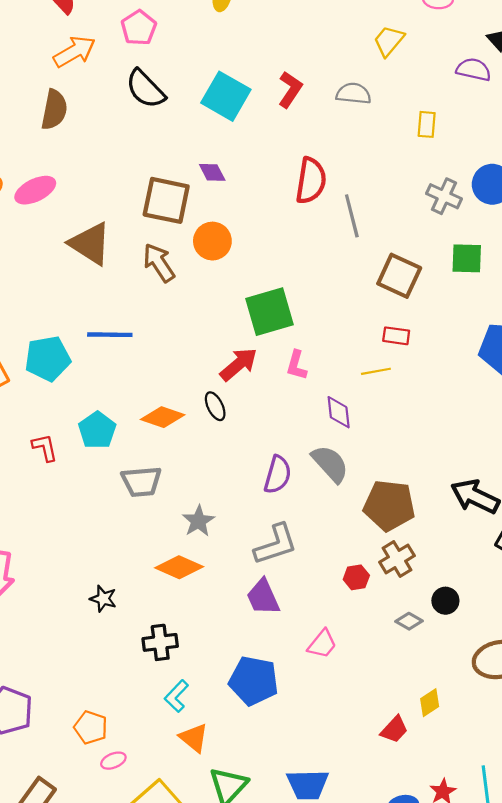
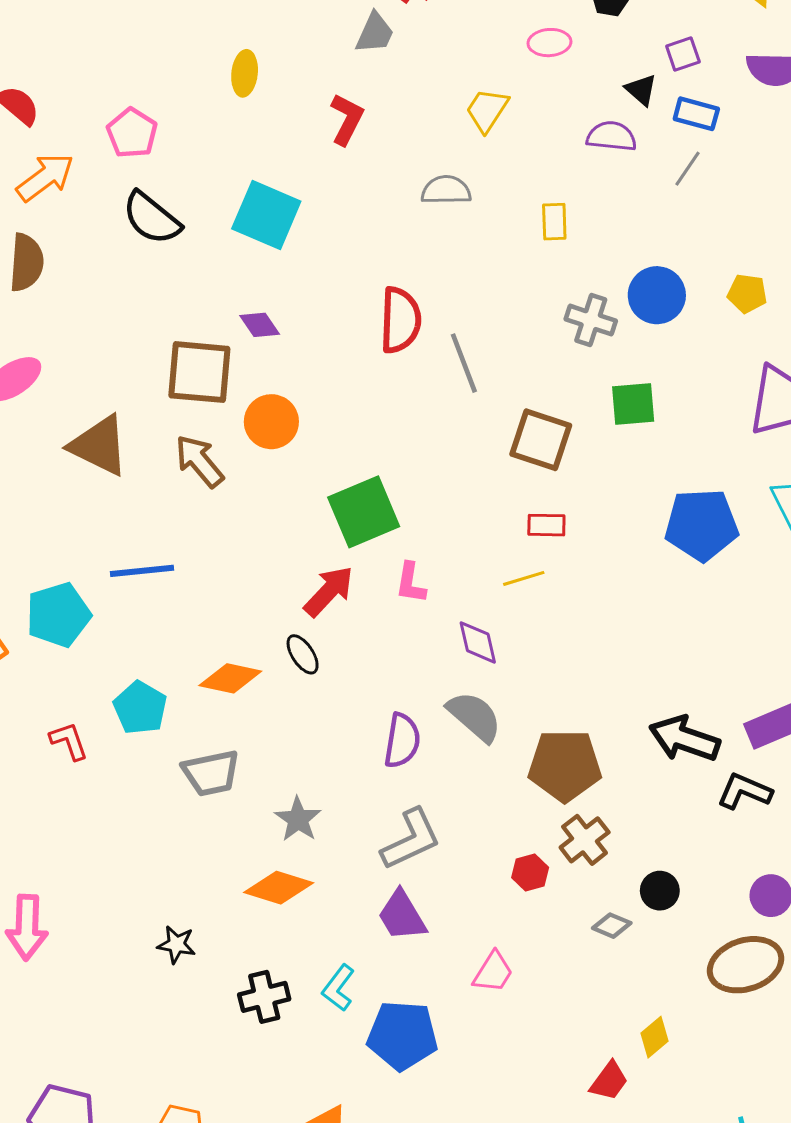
red L-shape: (290, 89) -> (347, 119), moved
cyan L-shape: (176, 696) -> (338, 988), moved

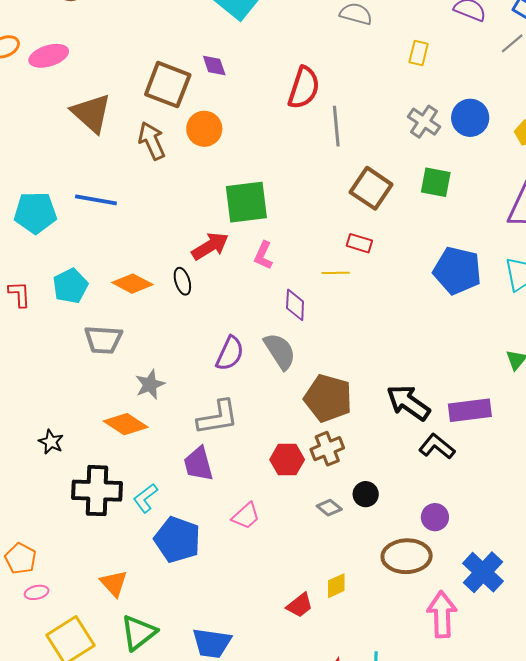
red hexagon: (530, 873) -> (287, 460), size x1.4
black cross: (264, 997) -> (97, 491), size x1.5

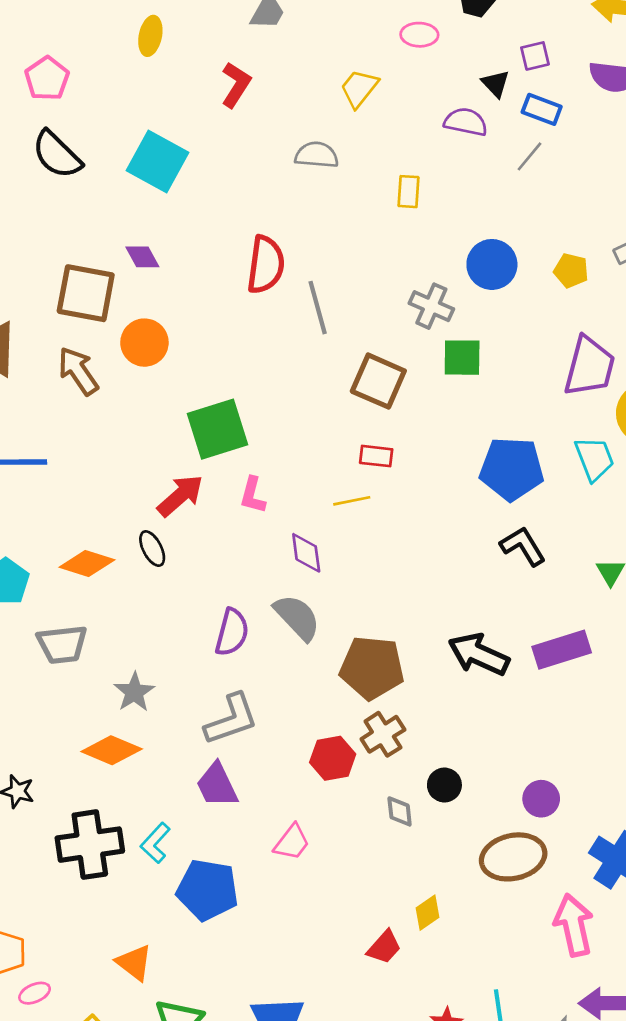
gray cross: (424, 122) -> (431, 306), moved
black L-shape: (437, 447) -> (523, 546), moved, turned 30
gray diamond: (329, 508) -> (400, 812), turned 55

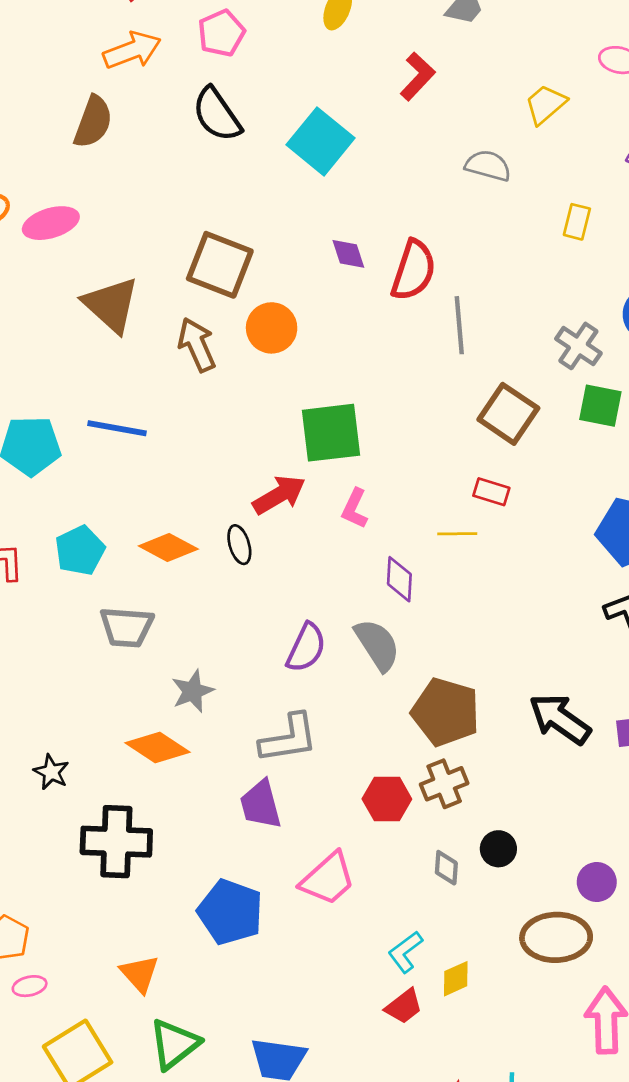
purple diamond: (142, 257) -> (348, 254), moved
pink trapezoid: (292, 842) -> (328, 879), size x1.4
cyan L-shape: (155, 843) -> (405, 952), moved

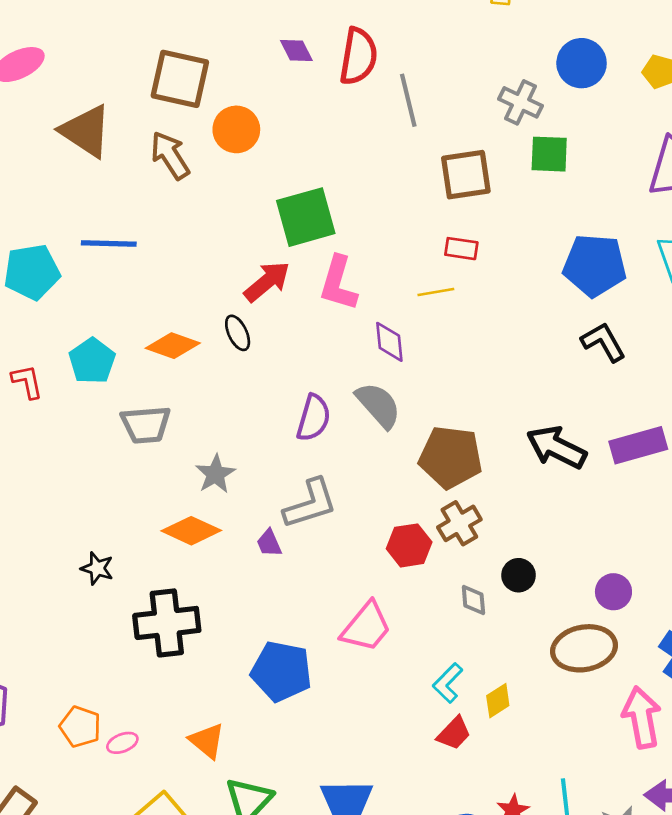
brown square: (508, 414) -> (466, 175), turned -34
pink L-shape: (355, 509) -> (338, 283), size x1.5
purple trapezoid: (261, 805) -> (269, 543), moved, size x0.6
pink ellipse: (30, 986) -> (122, 743), moved

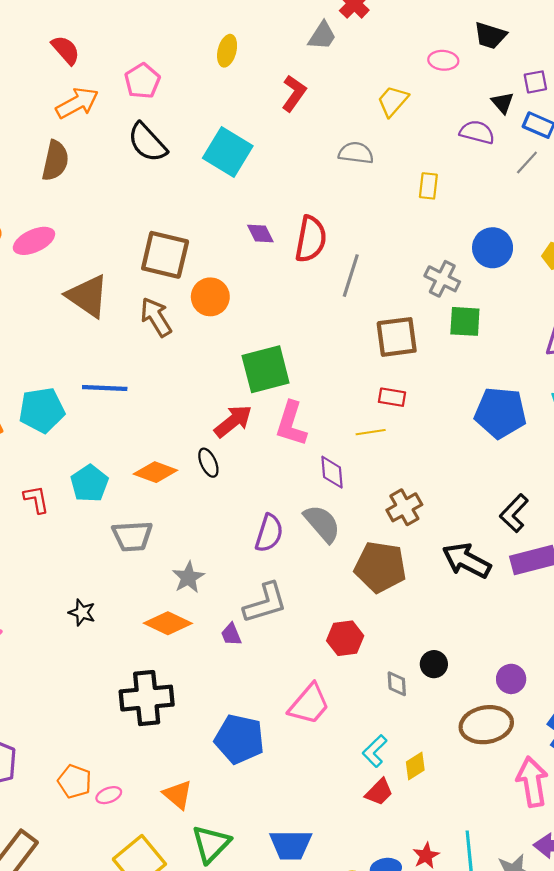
gray line: (408, 100) -> (351, 276), turned 30
black L-shape: (603, 342) -> (514, 513), moved, turned -108
brown cross: (459, 523) -> (404, 507), moved
black star: (97, 568) -> (82, 612), moved

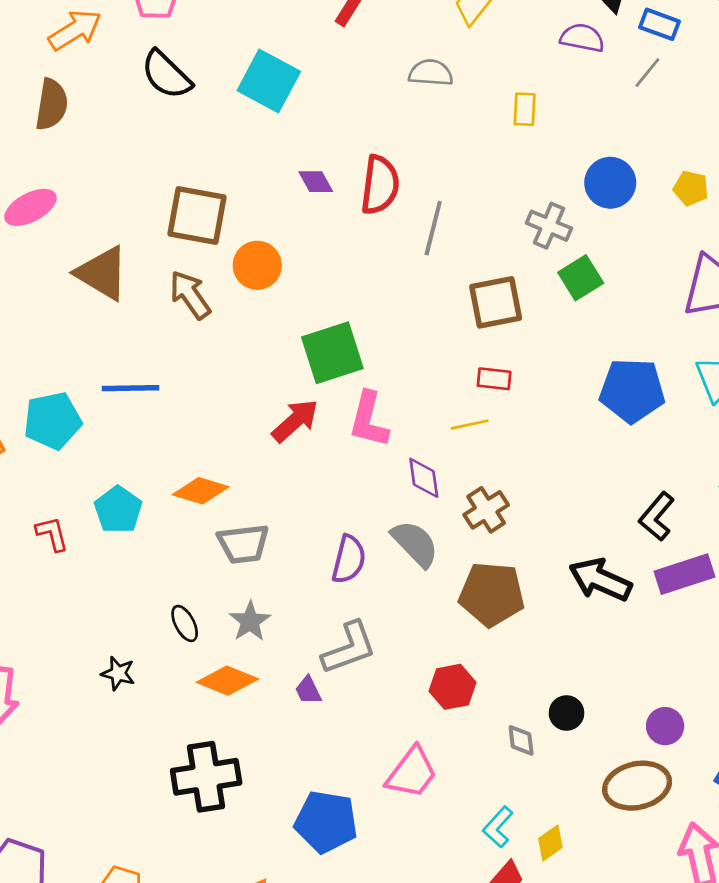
green square: (465, 321) -> (581, 278), turned -32
black ellipse: (208, 463) -> (185, 623), moved
brown cross: (404, 507) -> (486, 510), moved
gray trapezoid: (132, 536) -> (243, 544), moved

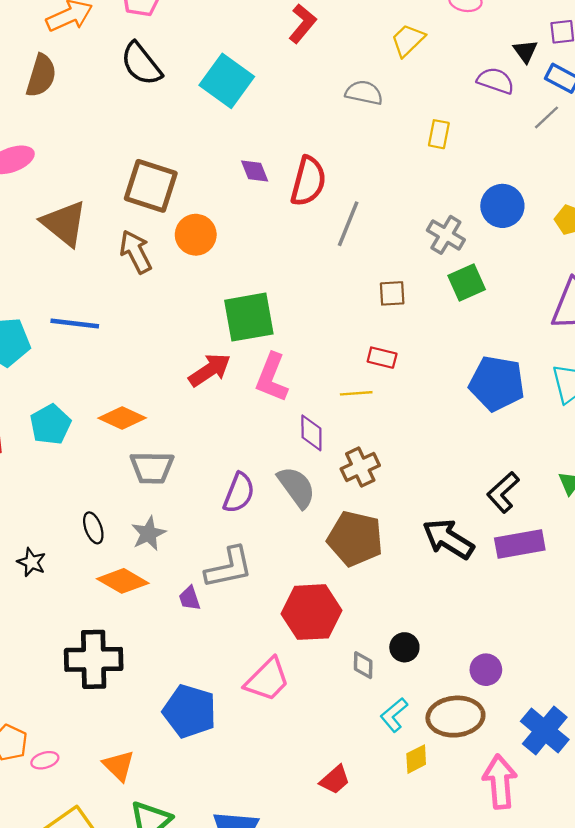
brown square: (496, 302) -> (392, 293), size x0.6
red hexagon: (452, 687) -> (311, 612), size x1.5
cyan L-shape: (498, 827) -> (394, 715), moved
yellow diamond: (550, 843) -> (416, 759), moved

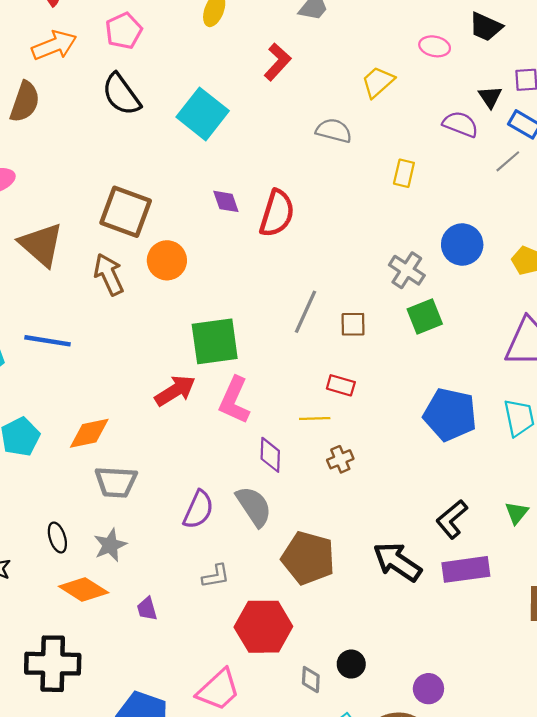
gray line: (348, 224) -> (305, 312), moved
orange diamond: (122, 418) -> (89, 433), turned -39
brown cross: (360, 467) -> (340, 459), moved, size x0.7
gray L-shape: (229, 567) -> (216, 576), moved, size x0.6

